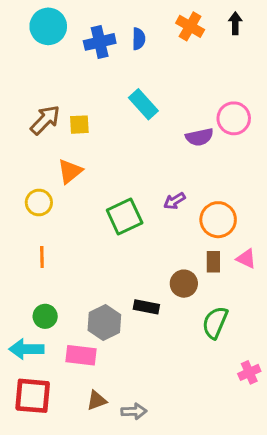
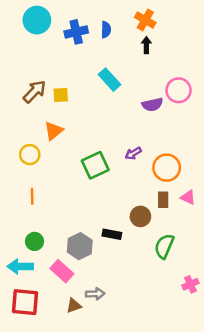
black arrow: (235, 23) -> (146, 45), moved
pink rectangle: (81, 355) -> (62, 271), turned 35
gray arrow: (134, 411) -> (95, 294), moved

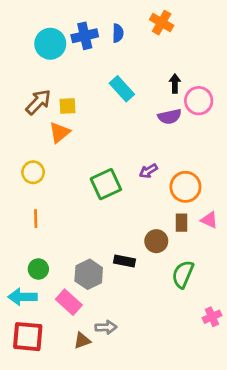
cyan circle: (37, 20) -> (50, 44), moved
black arrow: (146, 45) -> (175, 83), moved
orange triangle: (54, 131) -> (60, 132), moved

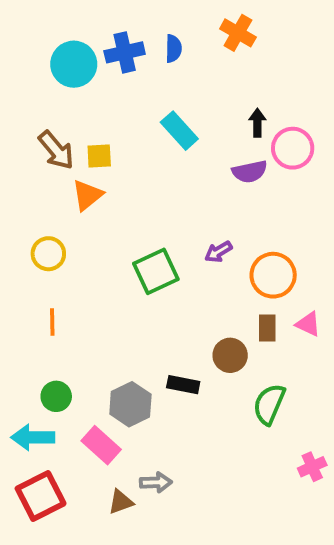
brown arrow: (38, 102) -> (56, 150), turned 96
red square: (28, 337) -> (41, 496), turned -32

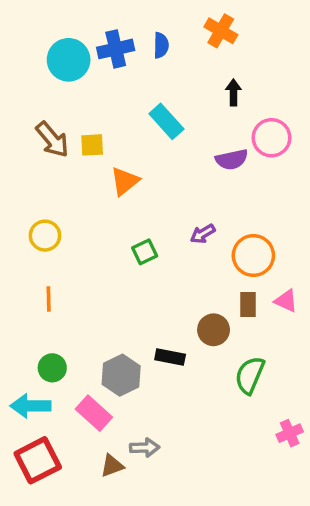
black arrow: (257, 123) -> (233, 92), moved
orange triangle: (87, 195) -> (125, 181), moved
green square: (156, 271) -> (145, 252), size x0.6

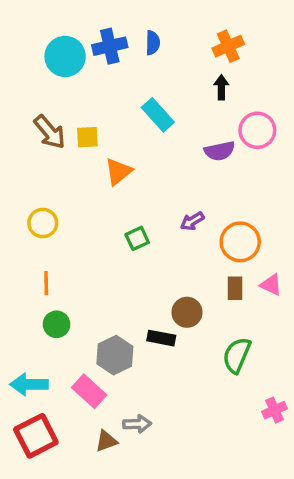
orange cross: (221, 31) -> (228, 46), moved, turned 36
brown circle: (214, 330) -> (187, 312), moved
green circle: (52, 368) -> (57, 324), moved

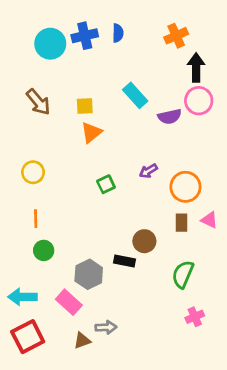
black arrow: (221, 87) -> (196, 68), moved, size x1.5
cyan rectangle: (158, 115) -> (135, 95), moved
yellow square: (87, 137) -> (85, 106), moved
pink cross: (275, 410) -> (195, 317), moved

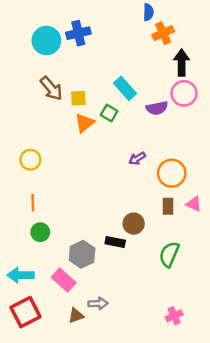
blue semicircle: (118, 33) -> (148, 12), moved
brown arrow: (38, 102) -> (51, 88), moved
green square: (106, 184) -> (109, 113), moved, turned -35
pink cross: (195, 317) -> (174, 316), moved

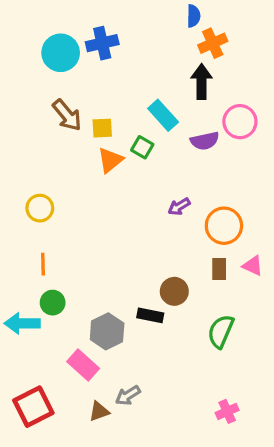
black arrow: (182, 63) -> (202, 82), moved
cyan arrow: (21, 275) -> (22, 323), moved
gray arrow: (98, 303) -> (128, 395), turned 150

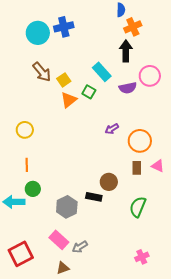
yellow square: (102, 128) -> (64, 80), turned -32
pink rectangle: (83, 365) -> (59, 240), moved
brown triangle: (99, 411) -> (63, 268), moved

